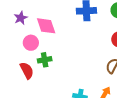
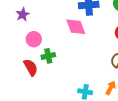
pink diamond: (46, 26) -> (76, 27), moved

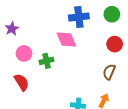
green cross: (48, 56) -> (47, 61), moved

